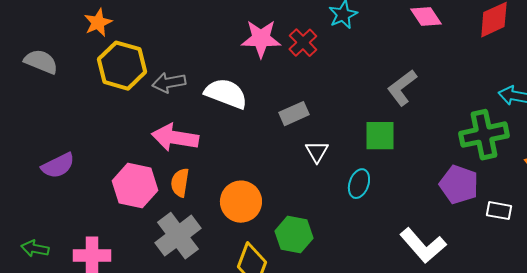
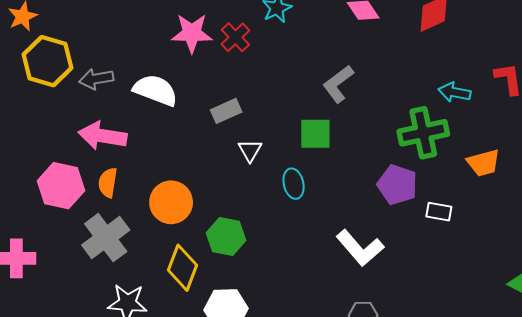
cyan ellipse: (359, 184) -> (294, 184), turned -32

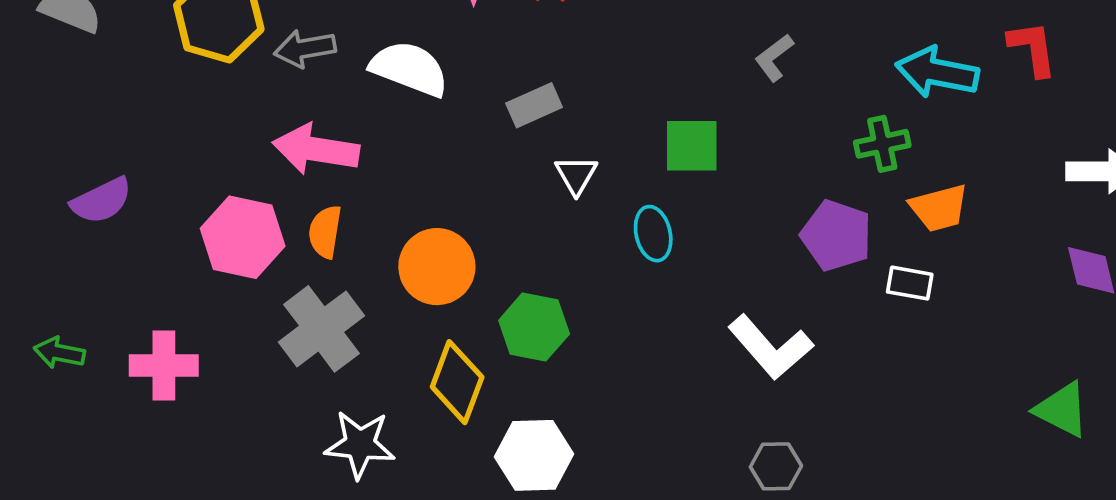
gray L-shape: (338, 84) -> (774, 58), moved, size x0.7
cyan arrow: (454, 92) -> (937, 72), size x1.4
green cross: (423, 133) -> (882, 144), size x0.6
orange trapezoid: (483, 163) -> (939, 208), moved

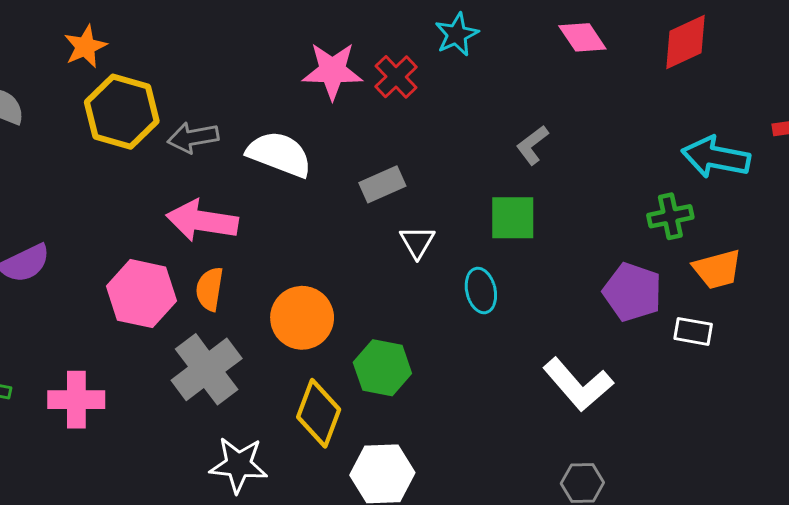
gray L-shape: (774, 58) -> (532, 145), moved

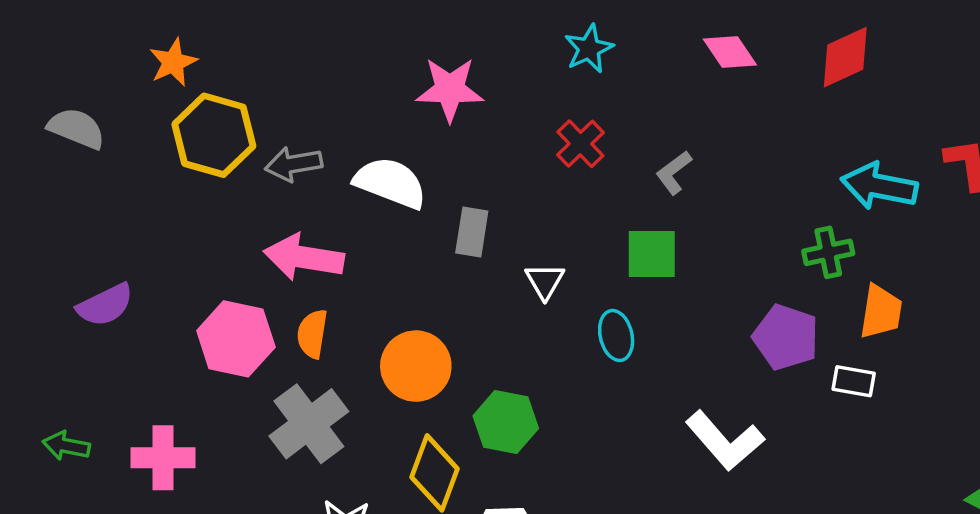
red cross: (396, 77) -> (580, 144), moved
gray rectangle: (382, 184) -> (472, 232), moved, turned -57
orange trapezoid: (717, 269) -> (881, 312), turned -66

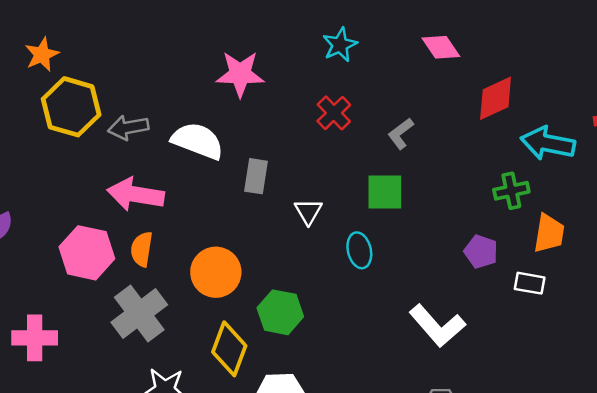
red diamond: (845, 57) -> (496, 98), moved
purple pentagon: (786, 337) -> (481, 252), size x0.7

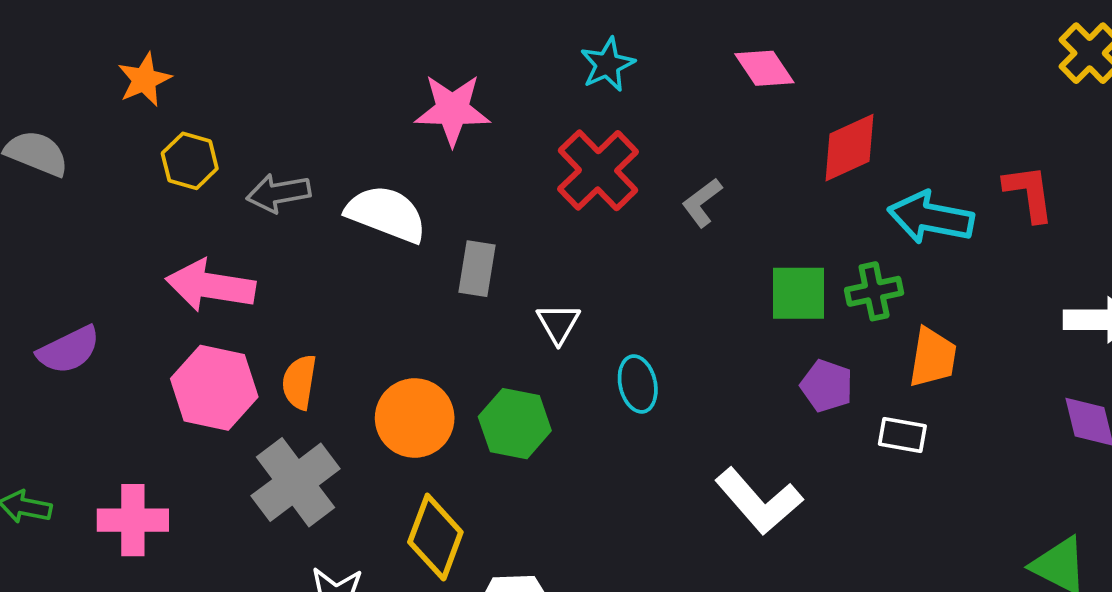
yellow hexagon: (71, 107) -> (190, 161), size x0.6
red cross: (334, 113) -> (598, 170), size x1.5
green square: (385, 192) -> (798, 293), moved
pink arrow: (136, 194) -> (210, 286), moved
green hexagon: (280, 312) -> (515, 424), moved

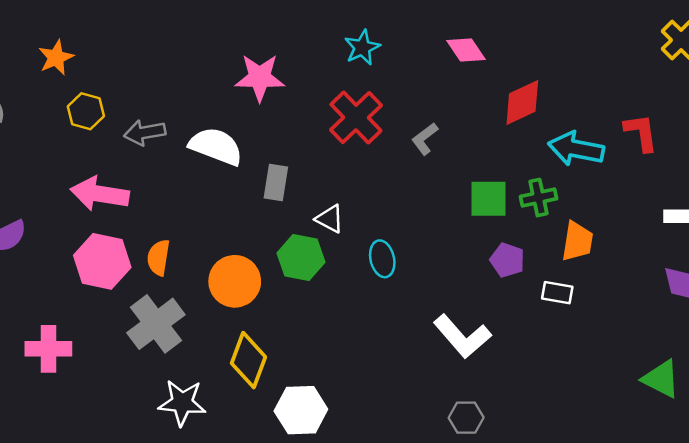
white triangle: (558, 323) -> (330, 219), turned -32
green hexagon: (515, 424) -> (301, 258), moved

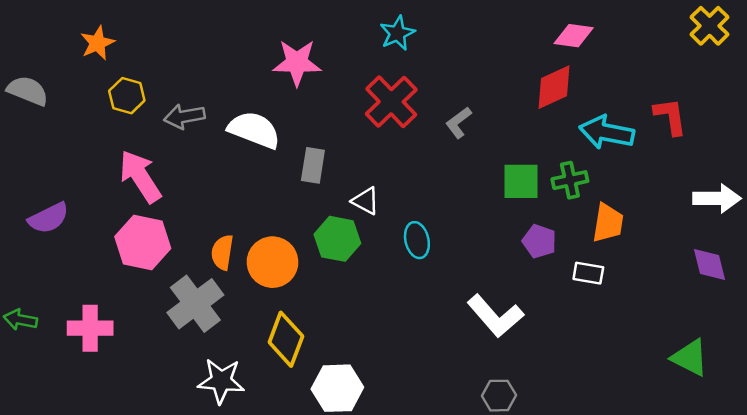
pink diamond: (466, 50) -> (574, 36), moved, turned -48
pink arrow: (100, 194) -> (140, 176), turned 48
orange semicircle: (158, 258) -> (222, 252), moved

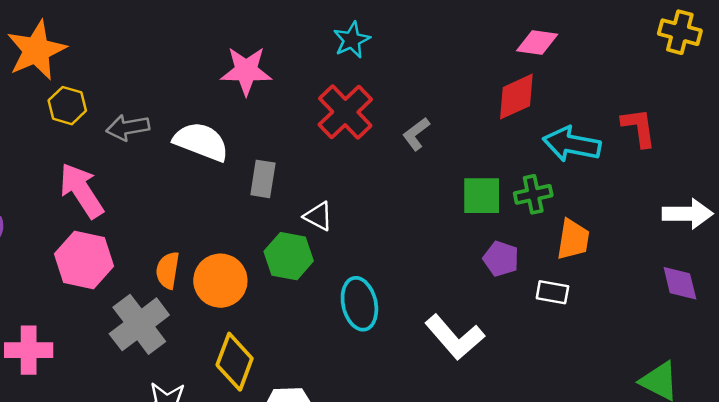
yellow cross: (710, 26) -> (680, 32), turned -30
orange star: (97, 43) -> (36, 50), size x1.6
cyan ellipse: (417, 240) -> (359, 304), moved, size x1.4

